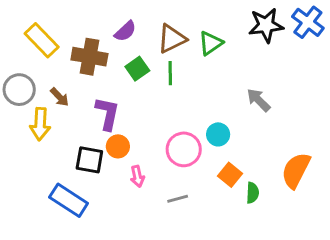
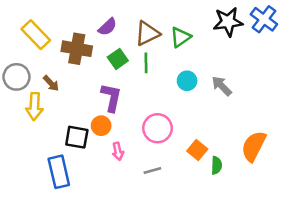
purple L-shape: (107, 114) -> (111, 97), moved
cyan circle: (218, 134) -> (187, 81), moved
blue rectangle: (69, 200) -> (59, 172), turned 44

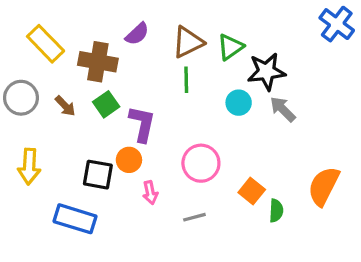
black star: (228, 22) -> (266, 72), moved
green square: (118, 59) -> (106, 104), moved
yellow arrow: (34, 106) -> (29, 166), moved
blue rectangle: (59, 172) -> (75, 219), turned -60

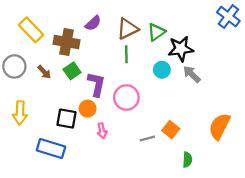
pink circle: (201, 163) -> (126, 97), moved
green semicircle: (276, 211) -> (187, 160), moved
gray line: (194, 217) -> (147, 139), moved

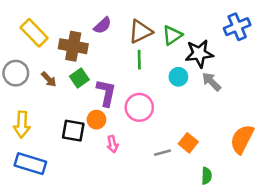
blue cross: (228, 17) -> (237, 27), moved, turned 30
blue rectangle: (51, 149) -> (30, 164), moved

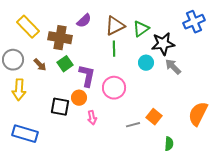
yellow arrow: (22, 124) -> (19, 90), moved

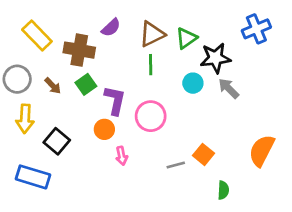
black square: (60, 107) -> (57, 141), moved, turned 30

